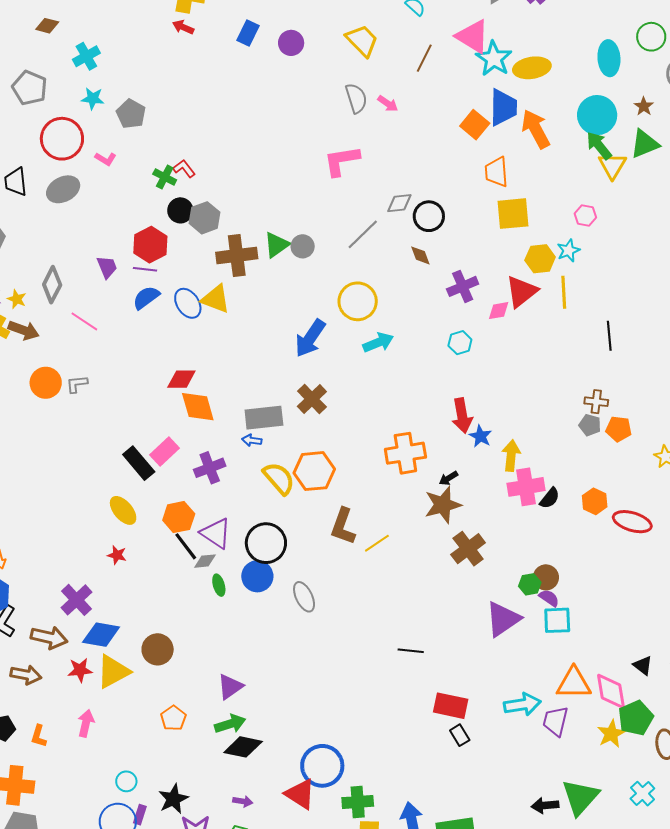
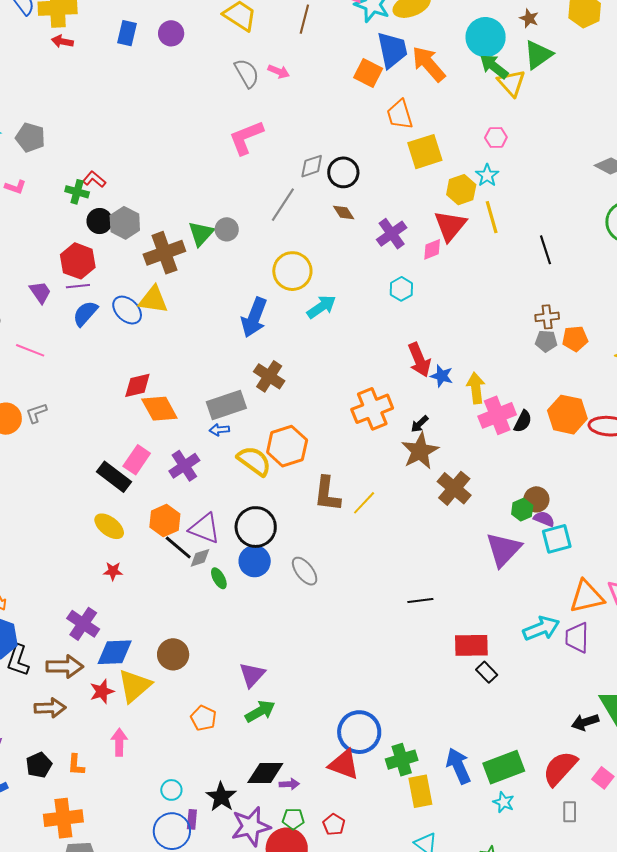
orange hexagon: (595, 501) -> (567, 415), size x1.5
black diamond: (243, 747) -> (265, 773), moved

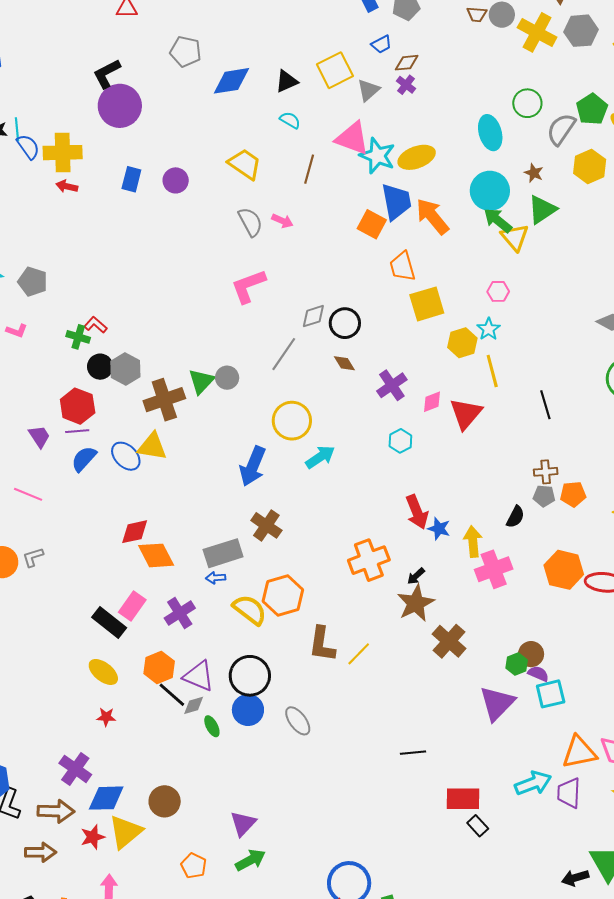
red triangle: (450, 226) -> (466, 414), moved
black semicircle: (523, 421) -> (515, 517), moved

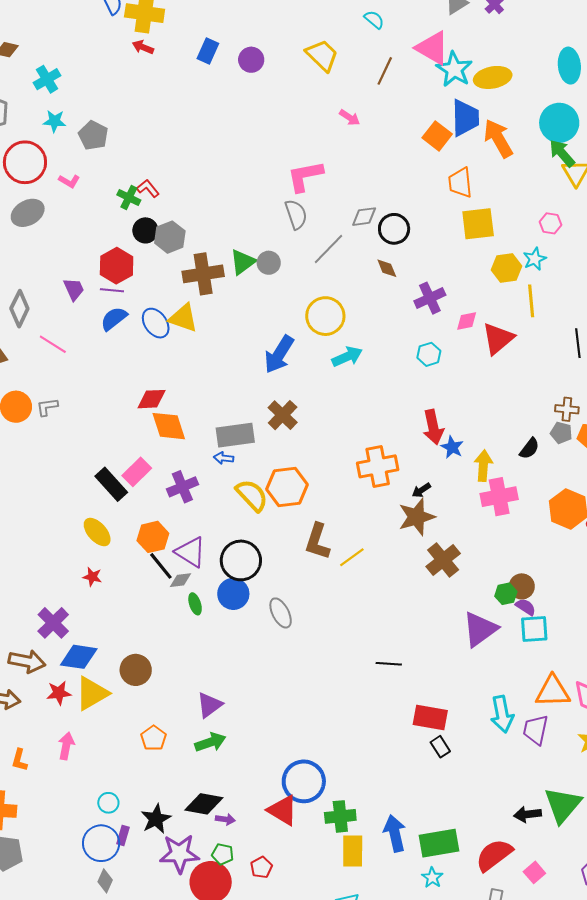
gray semicircle: (250, 222) -> (296, 214), moved
cyan arrow: (533, 783) -> (502, 714), turned 90

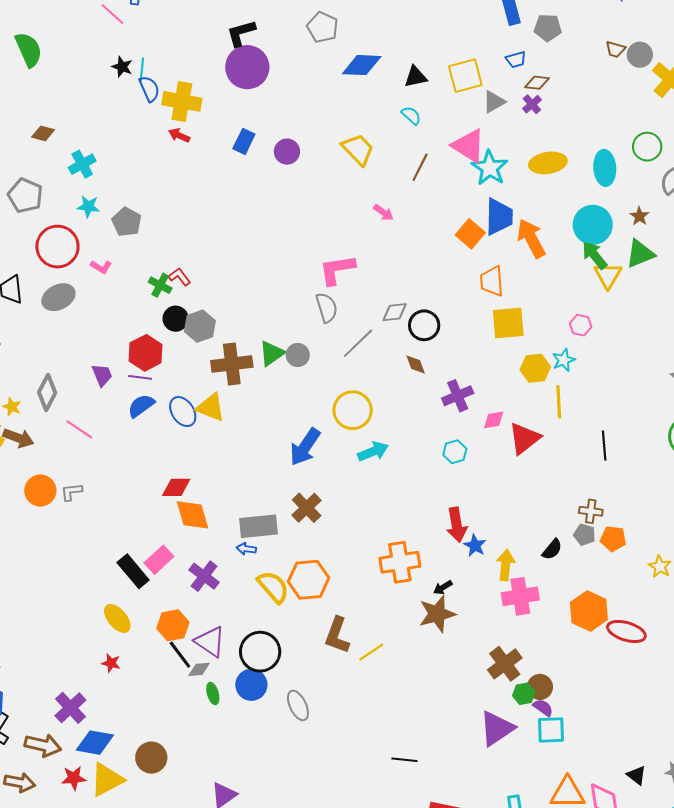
yellow ellipse: (493, 77) -> (548, 163), moved
purple cross: (182, 487) -> (204, 576), turned -32
brown cross: (443, 560) -> (505, 664), moved

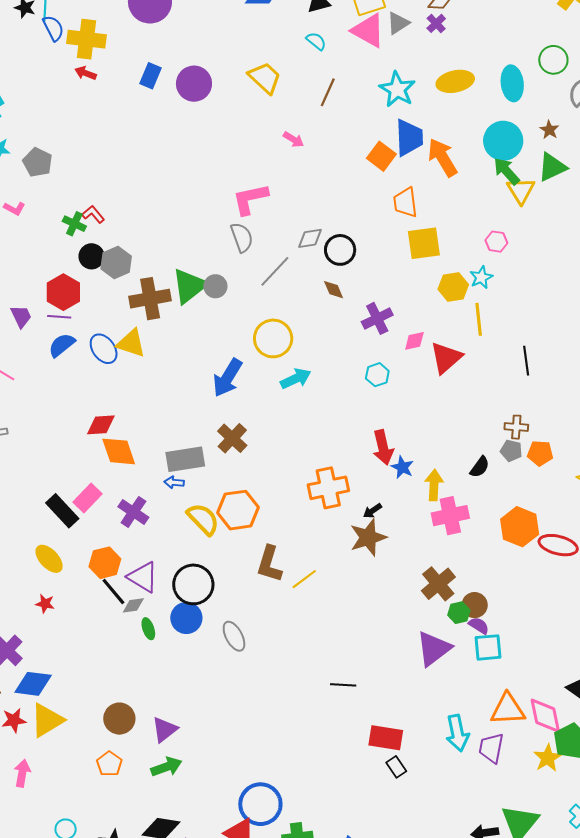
pink triangle: (469, 146) -> (368, 31), moved
purple circle: (287, 152) -> (194, 84), size x1.4
green triangle: (272, 353) -> (189, 286), size x1.4
brown circle: (151, 758) -> (119, 719), moved

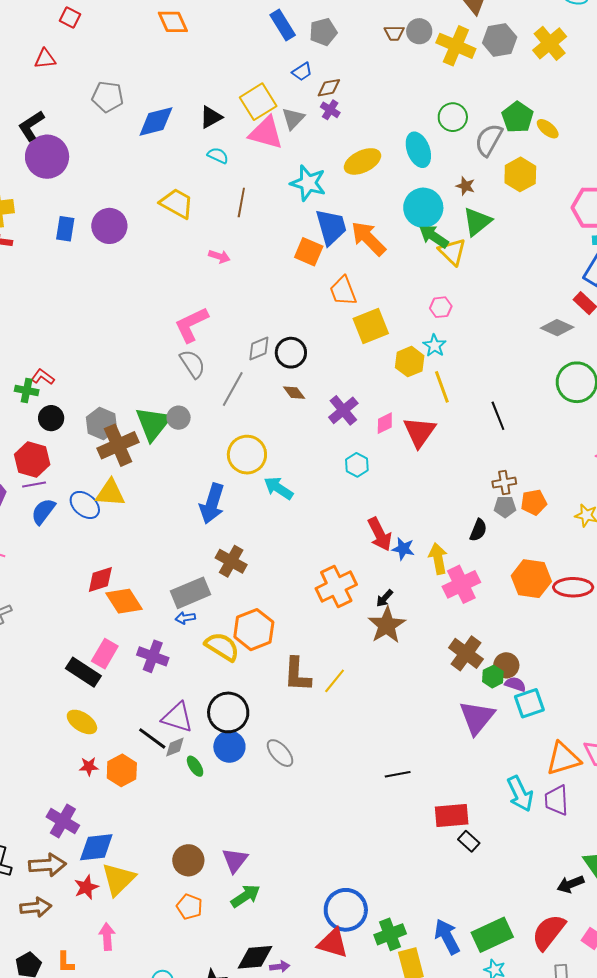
gray hexagon: (116, 263) -> (102, 423), moved
cyan arrow: (296, 379) -> (278, 488), turned -108
orange hexagon: (105, 563) -> (122, 770), moved

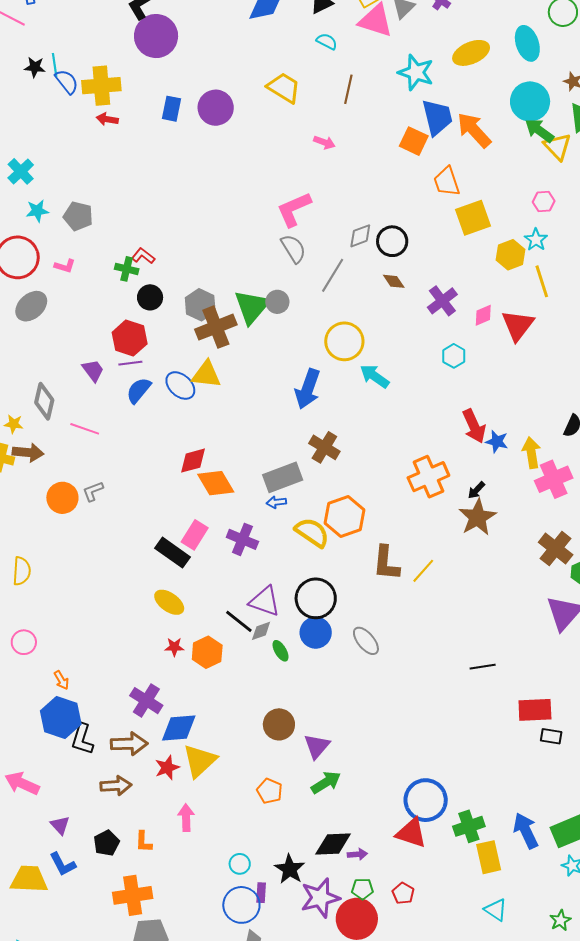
black rectangle: (469, 841) -> (551, 736), turned -35
brown circle: (188, 860) -> (279, 724), moved

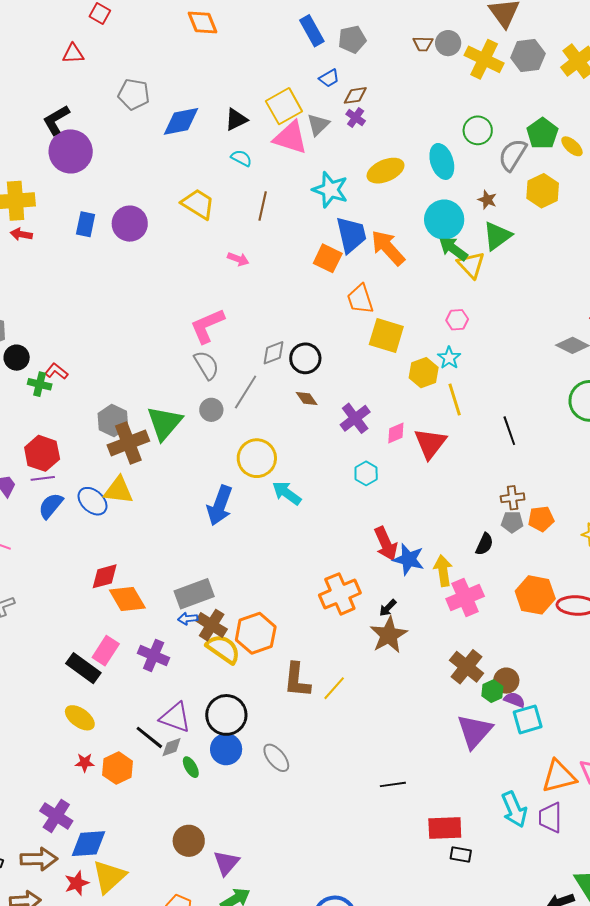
yellow square: (473, 218) -> (386, 335), turned 36
black circle: (150, 297) -> (17, 358), moved
gray circle: (277, 302) -> (211, 410), moved
blue star: (497, 442) -> (409, 559), size x1.4
brown cross: (324, 447) -> (212, 625), moved

